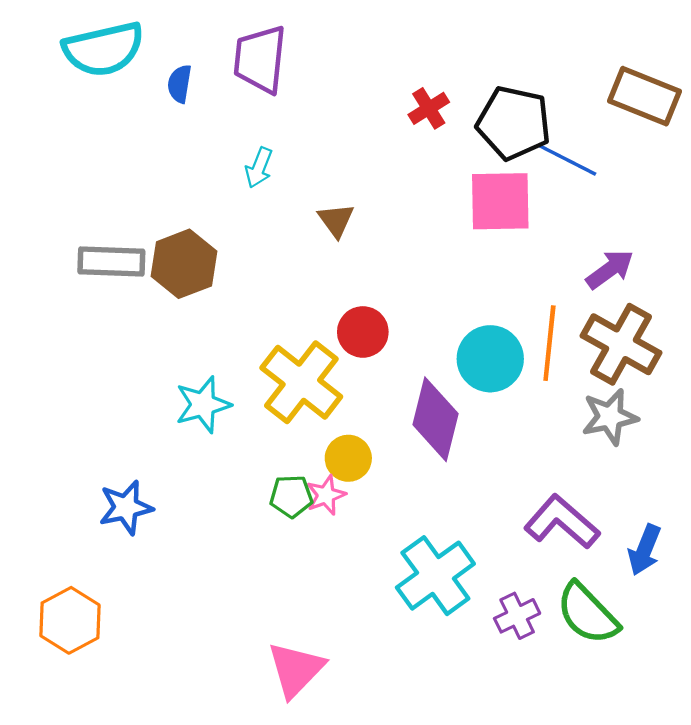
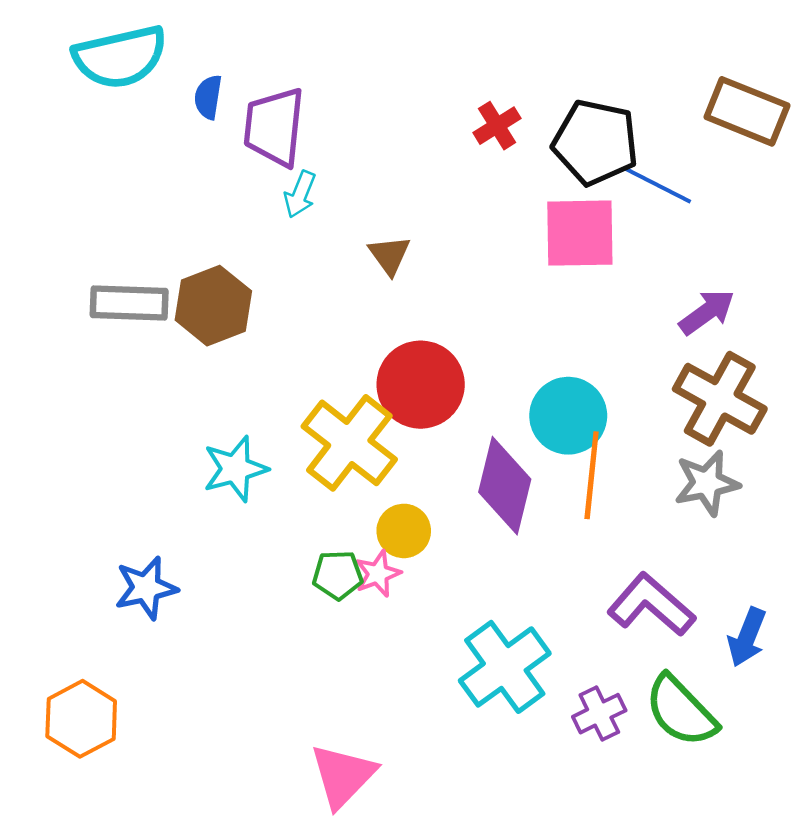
purple trapezoid: (260, 59) -> (274, 127), moved
red circle: (363, 332) -> (421, 385), size x1.5
orange line: (549, 343) -> (592, 475), moved

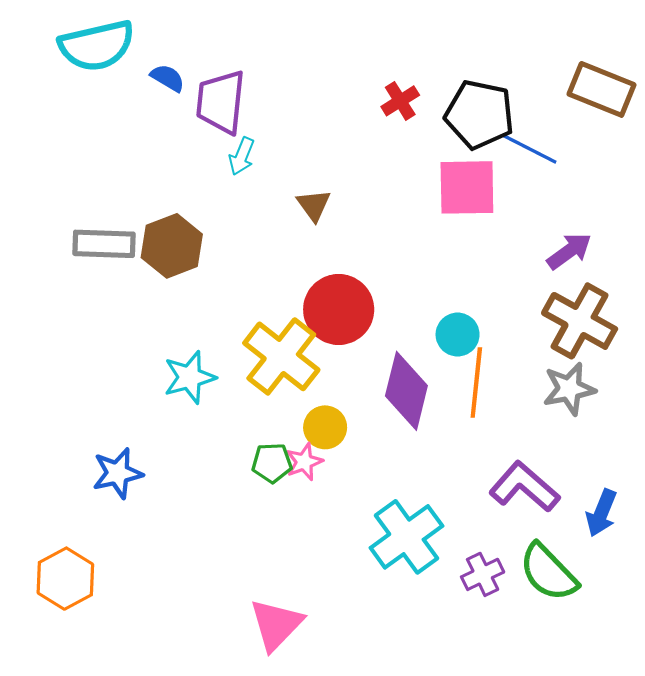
blue semicircle: (208, 97) -> (168, 78), turned 112
cyan circle: (568, 416) -> (458, 335), size x0.7

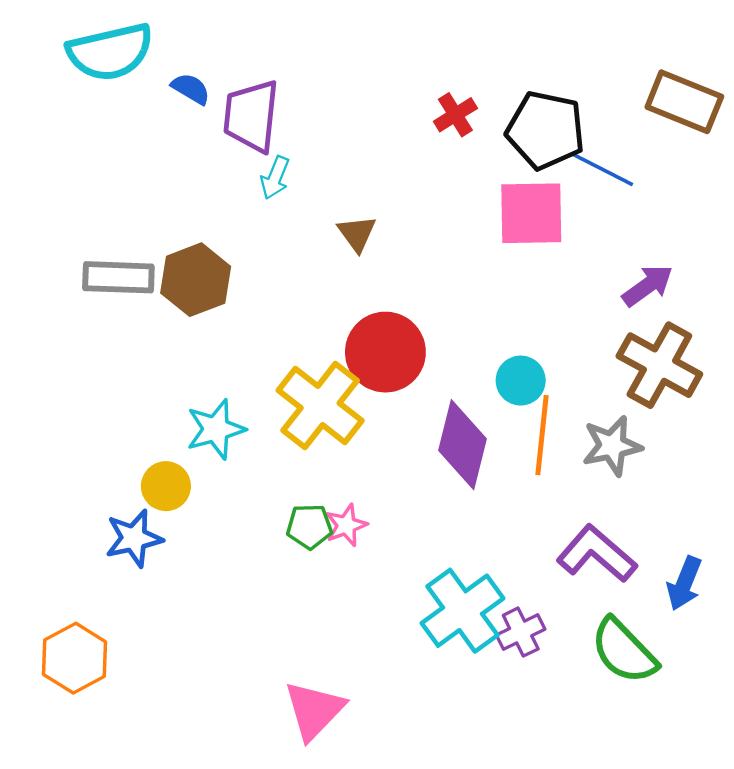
gray star: (569, 389) -> (612, 446), moved
yellow circle: (325, 427) -> (166, 486), moved
purple cross: (483, 574) -> (521, 632), moved

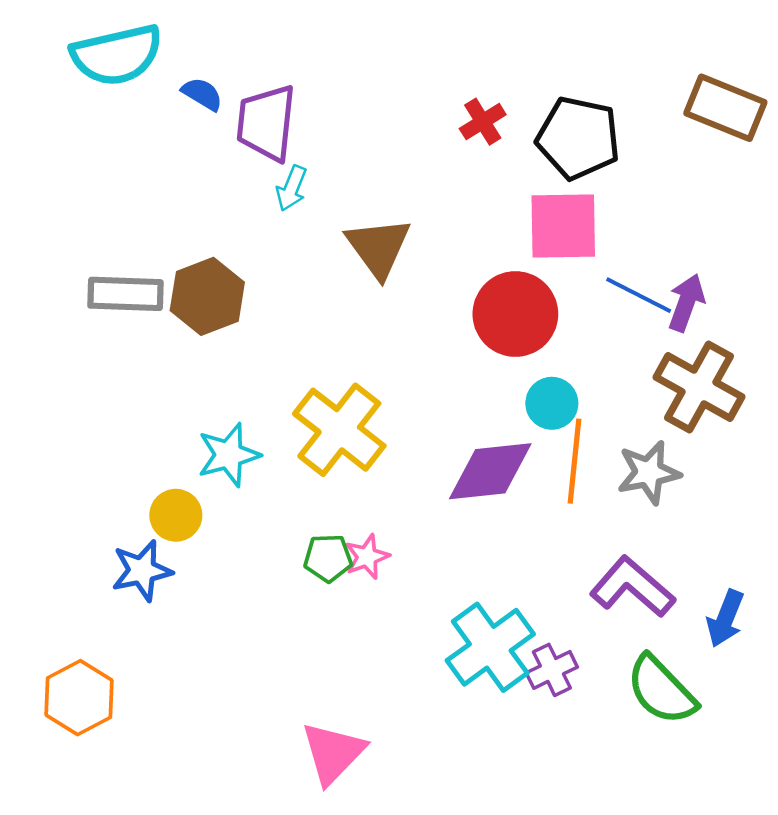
blue line: (603, 169) -> (639, 295), moved
brown triangle: (357, 233) -> (378, 247), size x1.6
purple arrow: (648, 286) -> (686, 303), turned -34
red circle: (385, 352) -> (515, 314), moved
purple diamond: (463, 445) -> (490, 471), turned 70

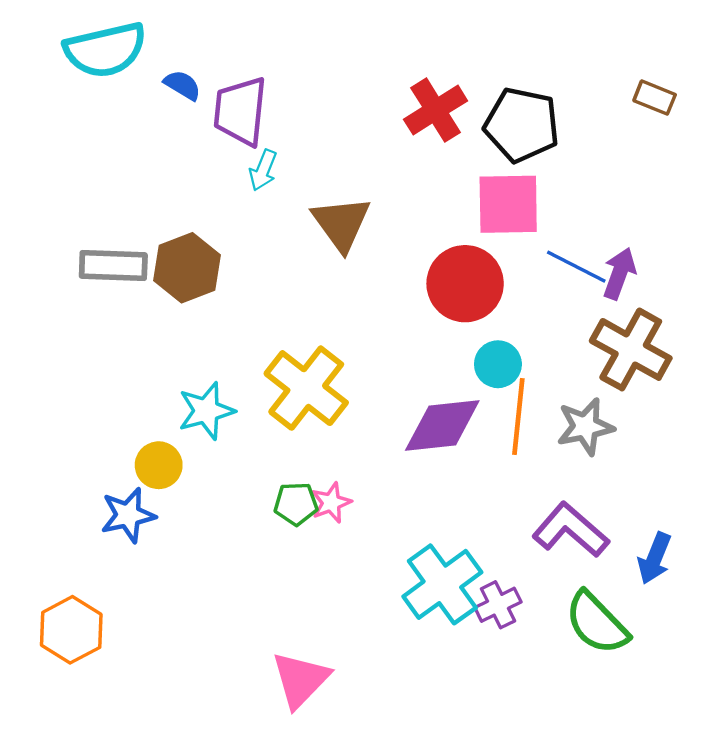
brown rectangle: (725, 108) -> (655, 98), size x0.6
red cross: (483, 122) -> (436, 110), size x1.5

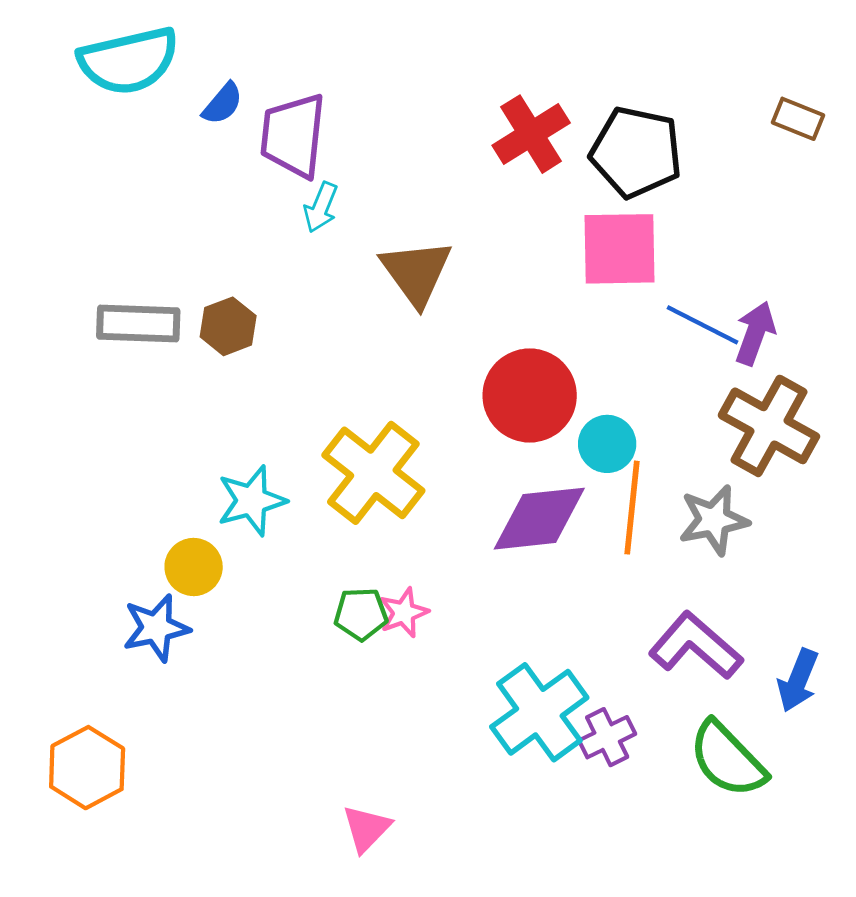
blue semicircle: (182, 85) -> (223, 104), turned 99
brown hexagon: (187, 268) -> (228, 326), size x0.7
red circle: (465, 284) -> (530, 395), moved
pink triangle: (301, 680) -> (366, 828), size x0.7

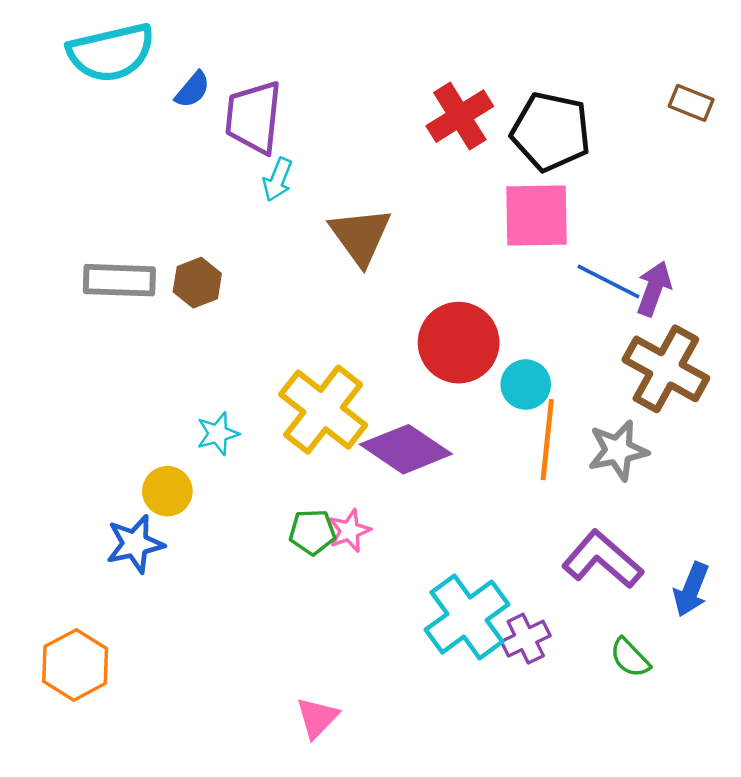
cyan star: (252, 501) -> (218, 434), size x0.7
purple diamond: (539, 519) -> (406, 449), moved, turned 40
green semicircle: (727, 759) -> (630, 658), size x0.6

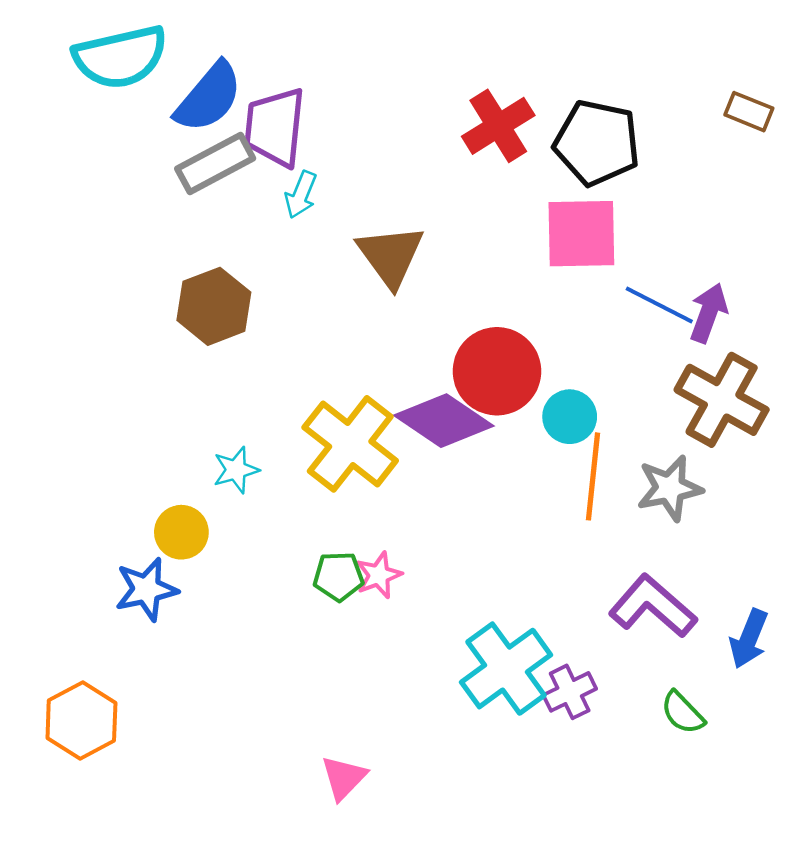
blue semicircle: (193, 90) -> (209, 97), size x1.8
gray rectangle: (119, 280) -> (215, 163), moved, turned -30
brown hexagon: (197, 283) -> (214, 306), size x1.4
purple diamond: (406, 449) -> (444, 421), moved

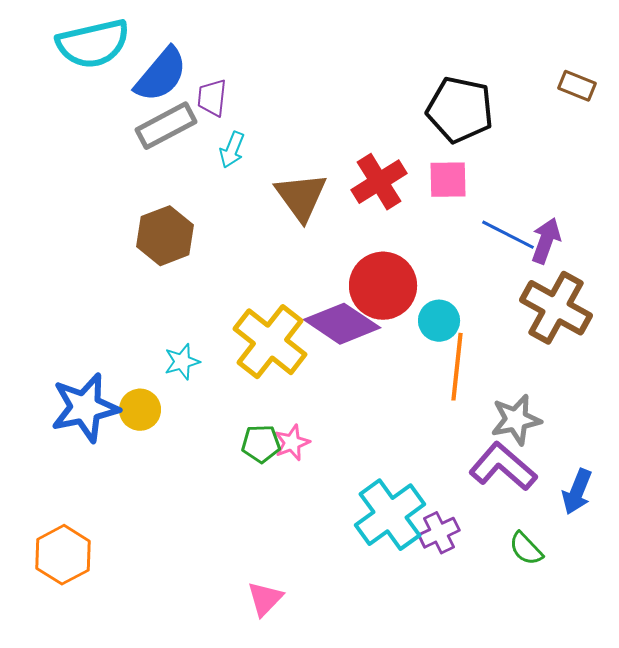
red cross: (498, 126) -> (379, 182), moved
purple trapezoid: (275, 127) -> (212, 98), size x0.6
pink square: (581, 234) -> (448, 180), size x0.7
gray star: (670, 488) -> (516, 420), moved
blue star: (146, 589) -> (85, 408), moved, size x1.4

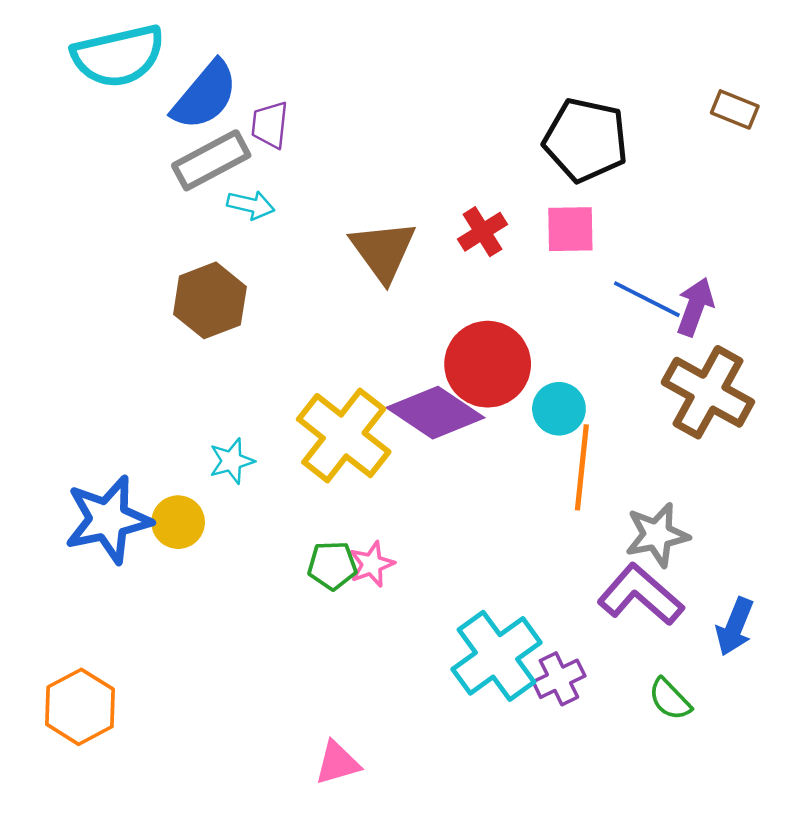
cyan arrow: (232, 150) -> (251, 205), moved, turned -99
red cross: (379, 182) -> (483, 232), size x0.7
pink triangle: (265, 599) -> (337, 763), turned 30

